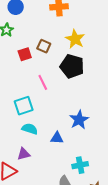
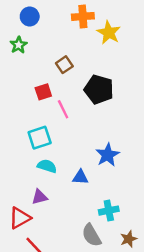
yellow star: (75, 39) -> (109, 33), moved
brown square: (44, 46) -> (64, 65), turned 32
red square: (25, 54) -> (43, 92), moved

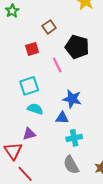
pink line: (63, 109) -> (57, 65), moved
blue star: (108, 155) -> (72, 99), moved, turned -30
cyan cross: (109, 211) -> (74, 138), moved
red triangle: (20, 218) -> (13, 151), turned -36

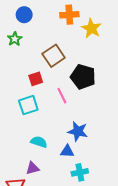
brown square: (49, 27) -> (54, 56), size x1.5
cyan square: (29, 86) -> (28, 105), moved

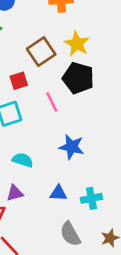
yellow star: (91, 28) -> (77, 44), moved
blue triangle: (67, 151) -> (58, 193), moved
cyan cross: (80, 172) -> (91, 198), moved

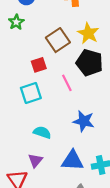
purple triangle: (15, 193) -> (35, 160), turned -35
blue triangle: (58, 193) -> (72, 160), size x1.5

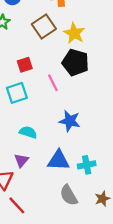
brown square: (58, 40) -> (44, 26), moved

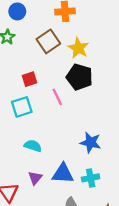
blue star: (70, 121) -> (91, 142), moved
purple triangle: (21, 160) -> (35, 178), moved

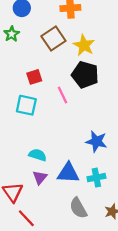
cyan square: (22, 107) -> (26, 105), turned 30
cyan semicircle: (33, 146) -> (38, 155), moved

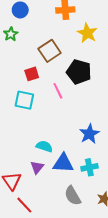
brown square: (53, 38) -> (50, 51), moved
yellow star: (84, 45) -> (87, 33), moved
blue star: (96, 141) -> (89, 134), turned 30
cyan semicircle: (38, 155) -> (44, 146), moved

